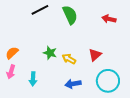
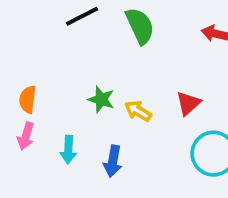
orange semicircle: (12, 53) -> (28, 99), turned -40
blue arrow: (73, 84) -> (113, 161), moved, turned -70

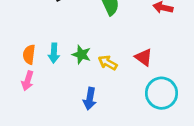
red triangle: (188, 103) -> (144, 57), turned -42
cyan arrow: (68, 150) -> (54, 53), moved

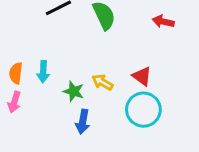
green star: (81, 54) -> (74, 91), moved
cyan circle: (162, 93) -> (143, 110), moved

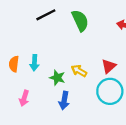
red triangle: (142, 76) -> (109, 66), turned 42
pink arrow: (14, 102) -> (24, 98), moved

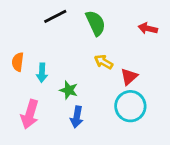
orange semicircle: (14, 64) -> (18, 62), moved
yellow arrow: (79, 71) -> (104, 62), moved
pink arrow: (24, 98) -> (30, 114), size x1.5

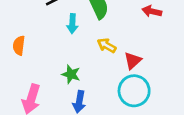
cyan arrow: (42, 73) -> (72, 24), moved

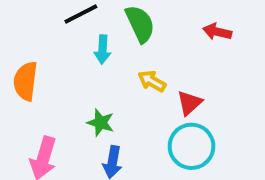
orange semicircle: (19, 46) -> (25, 81), size x1.4

